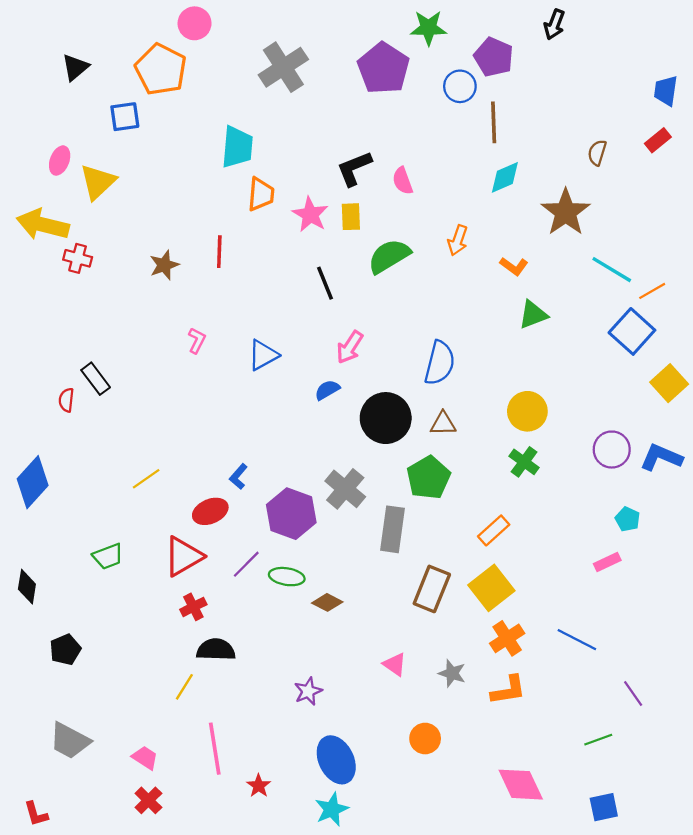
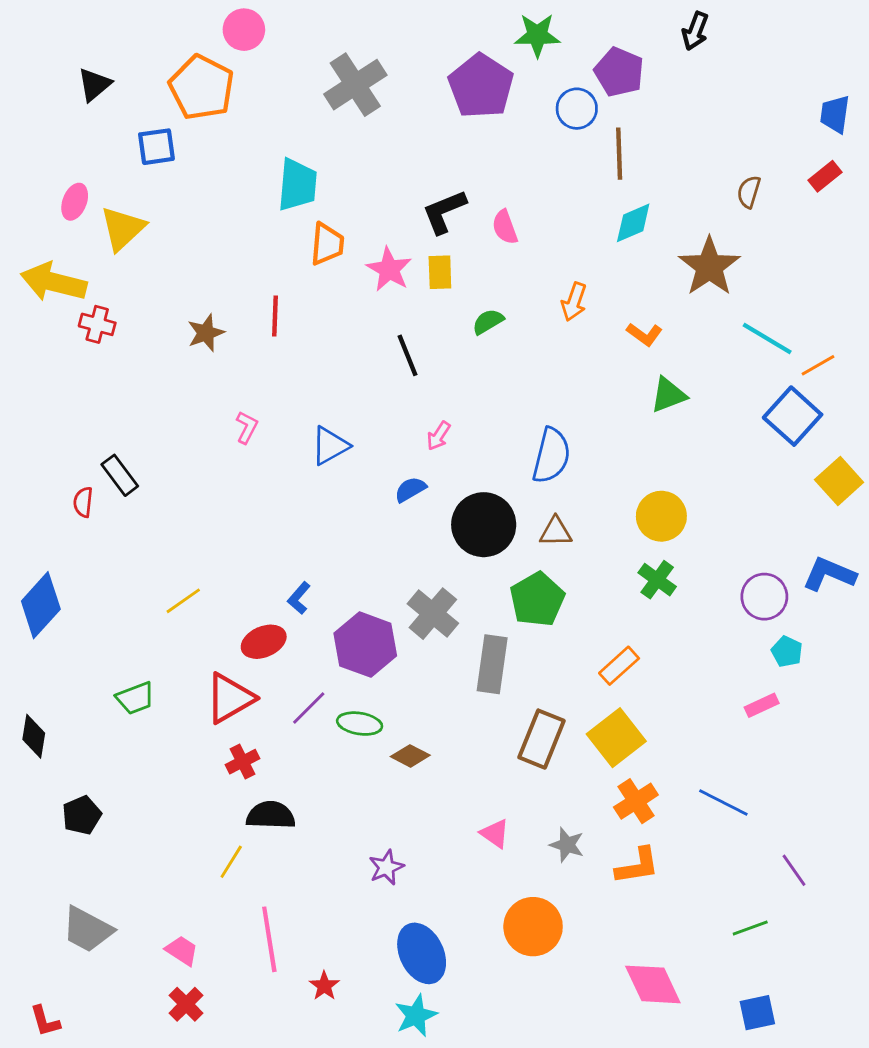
green semicircle: (389, 256) -> (488, 322), size x0.6
pink arrow: (350, 347) -> (439, 436), size x0.7
purple circle: (612, 450) -> (764, 597), moved
orange circle: (425, 739) -> (533, 927), size x1.5

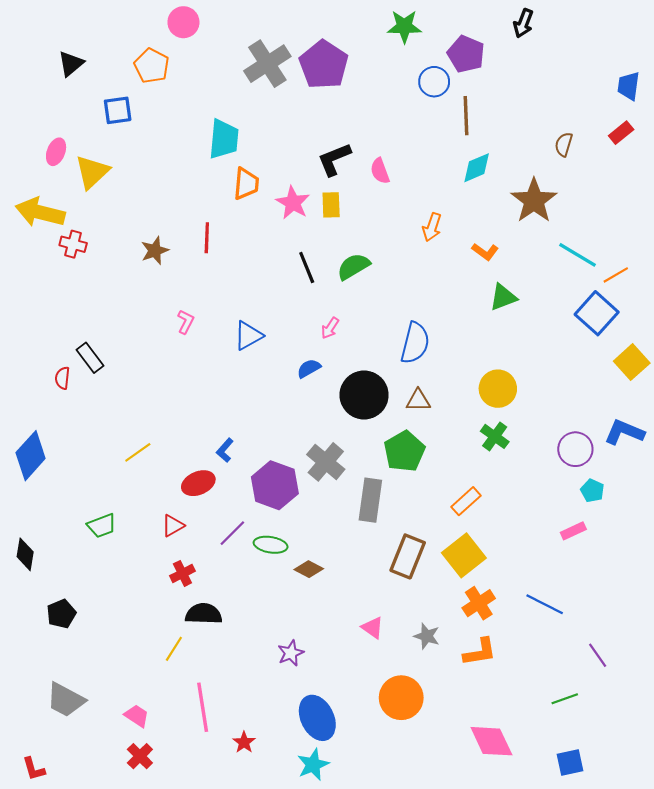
purple pentagon: (481, 86) -> (324, 65), moved
orange pentagon: (202, 87) -> (152, 66), size x0.7
green semicircle: (488, 322) -> (353, 266), moved, size x1.4
red triangle: (230, 698) -> (173, 526), size x0.6

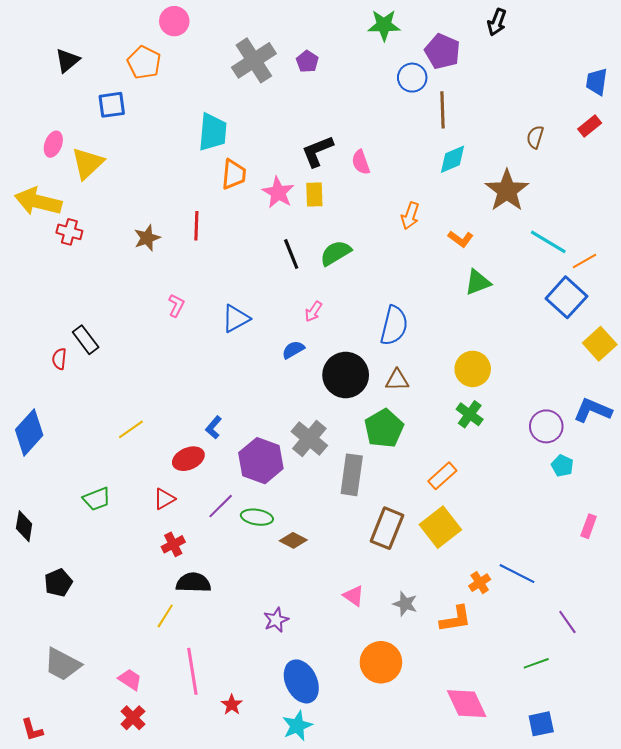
purple pentagon: (324, 65) -> (307, 61), size x0.5
pink rectangle: (573, 531) -> (589, 526), moved, turned -45
orange cross: (479, 603) -> (480, 583), moved, size x0.7

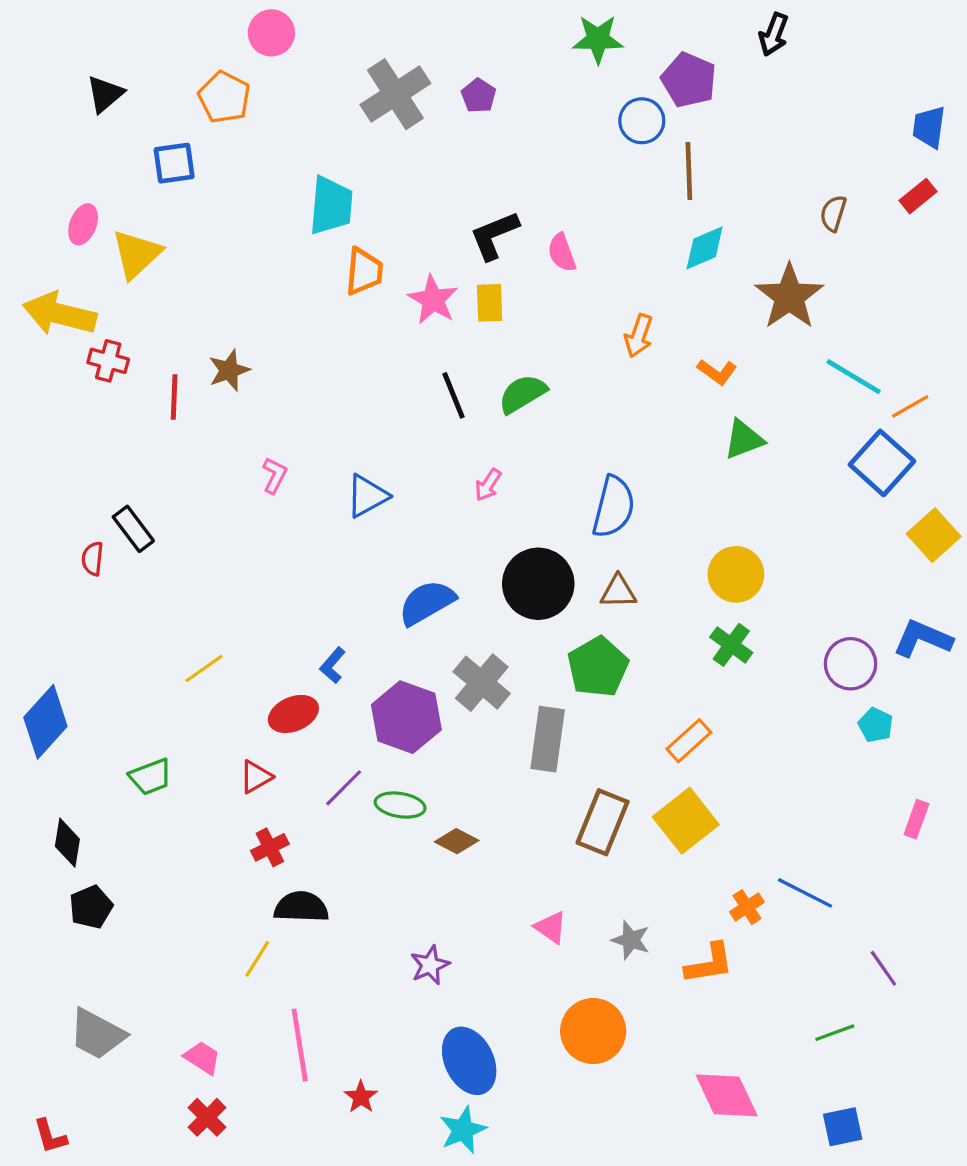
red line: (196, 226) -> (174, 397), moved
blue semicircle: (293, 350) -> (427, 603), moved, size x1.6
blue diamond: (29, 432) -> (45, 722), moved
black diamond: (24, 526) -> (67, 843), moved

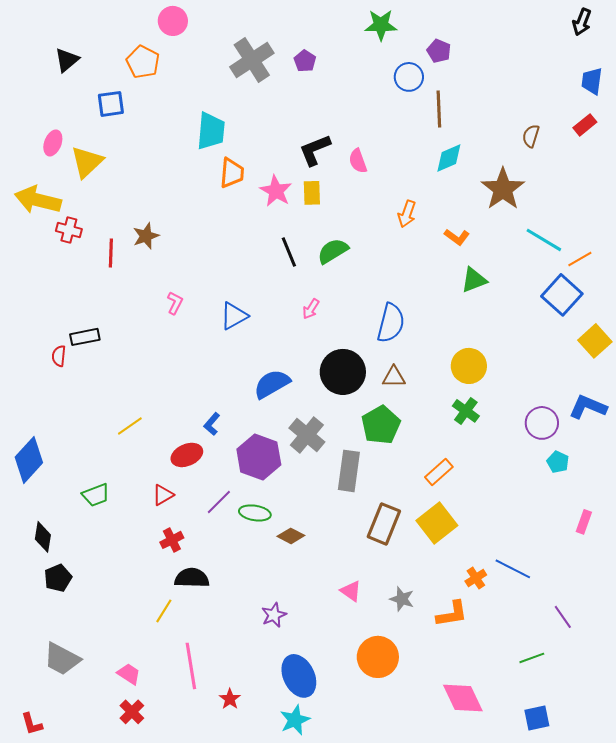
black arrow: (774, 34) -> (582, 22), moved
purple pentagon: (689, 80) -> (439, 51), size x0.7
black rectangle: (133, 529) -> (85, 337), turned -64

